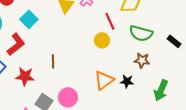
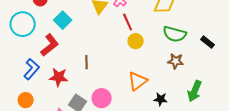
red line: (110, 21) -> (128, 22), moved
black star: (127, 81) -> (161, 99), moved

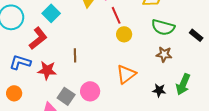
blue L-shape: (32, 69) -> (20, 62), turned -115
black star: (161, 99) -> (159, 90), moved

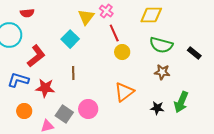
cyan square: (51, 13) -> (70, 39), moved
orange circle: (14, 93) -> (24, 111), moved

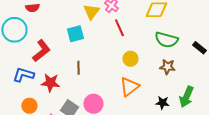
cyan square: (70, 39) -> (75, 34), turned 30
yellow circle: (122, 52) -> (130, 59), moved

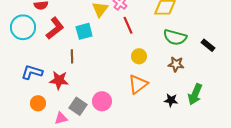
red L-shape: (41, 51) -> (55, 28), moved
brown line: (78, 68) -> (72, 56), moved

